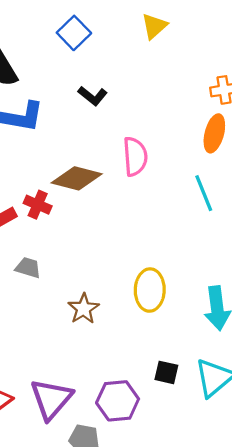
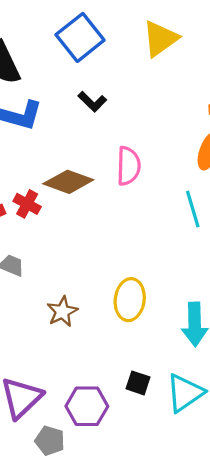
yellow triangle: (154, 26) -> (160, 39), size x1.4
blue square: (74, 33) -> (80, 37), size x1.4

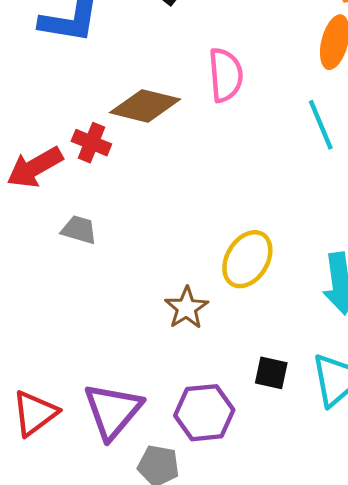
yellow ellipse: (130, 300) -> (247, 259), turned 30
brown star: (62, 312) -> (186, 308), moved

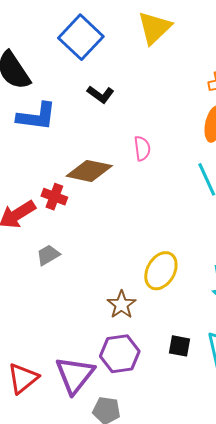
pink semicircle: (226, 75) -> (142, 148), size x0.7
gray trapezoid: (79, 230) -> (48, 255), turned -45
purple hexagon: (204, 413) -> (120, 354), moved

